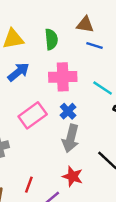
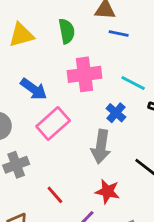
blue arrow: (18, 72) -> (34, 89), moved, turned 80
blue cross: (68, 111) -> (116, 113), moved
red line: (29, 185) -> (55, 195), moved, turned -56

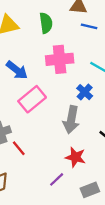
red line: (55, 195) -> (19, 148), moved

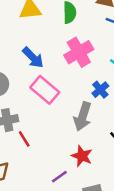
pink cross: (60, 59) -> (79, 52), turned -32
pink rectangle: (32, 99) -> (45, 90), turned 72

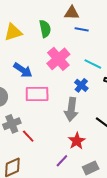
pink rectangle: (45, 90) -> (37, 94), turned -30
red star: (82, 156) -> (77, 141), turned 30

